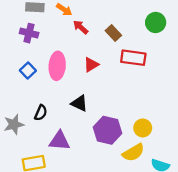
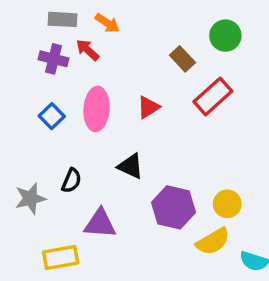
green circle: (156, 22) -> (225, 36), moved
red arrow: (81, 27) -> (88, 50), moved
red rectangle: (133, 58) -> (213, 96), turned -50

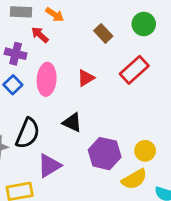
purple cross: (54, 59) -> (16, 54), moved
brown rectangle: (182, 59) -> (103, 33), moved
black semicircle: (71, 181) -> (28, 133), size x1.6
purple triangle: (100, 224) -> (49, 166), turned -35

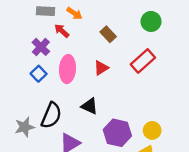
brown rectangle: (103, 33) -> (108, 34), moved
purple cross: (16, 54) -> (41, 47), turned 30

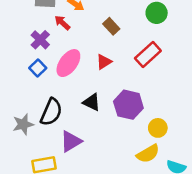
pink ellipse: (68, 69) -> (68, 63), turned 32
purple hexagon: (117, 133) -> (128, 105), moved

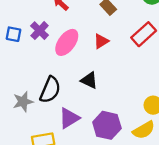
purple cross: (40, 40) -> (40, 31), moved
blue square: (38, 68) -> (14, 34), moved, turned -35
purple hexagon: (128, 105) -> (107, 125), moved

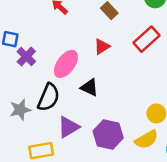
purple cross: (40, 31) -> (26, 56), moved
pink ellipse: (67, 42) -> (66, 64), moved

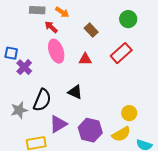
red triangle: (102, 47) -> (85, 59), turned 32
pink ellipse: (66, 64) -> (56, 51), moved, turned -55

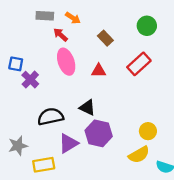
black semicircle: (42, 100) -> (50, 117), turned -125
gray star: (19, 110) -> (18, 146), moved
purple hexagon: (90, 130) -> (99, 133), moved

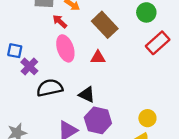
brown rectangle: (105, 38) -> (105, 25), size x1.6
red rectangle: (139, 64) -> (158, 43), moved
black semicircle: (50, 117) -> (50, 88), moved

